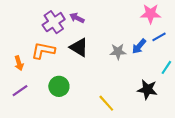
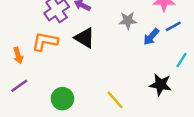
gray star: (118, 52) -> (128, 20), moved
green circle: (59, 86) -> (62, 99), moved

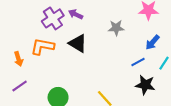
blue line: (173, 26) -> (138, 62), moved
blue arrow: (151, 37) -> (153, 42), moved

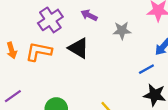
purple arrow: (76, 14) -> (89, 15), moved
orange arrow: (19, 59) -> (12, 50), moved

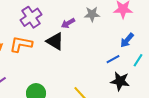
purple arrow: (89, 15) -> (68, 23), moved, turned -56
gray star: (122, 30) -> (92, 14), moved

